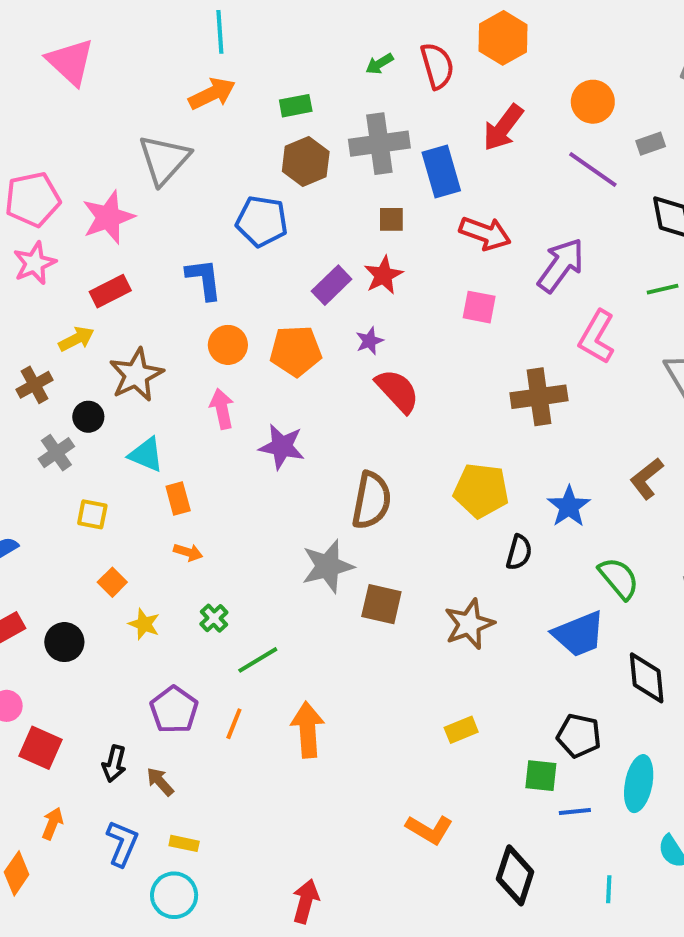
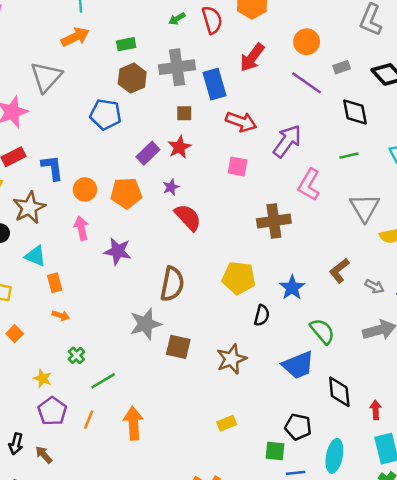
blue L-shape: (204, 279) -> (52, 168), moved
yellow star: (144, 624) -> (43, 378), moved

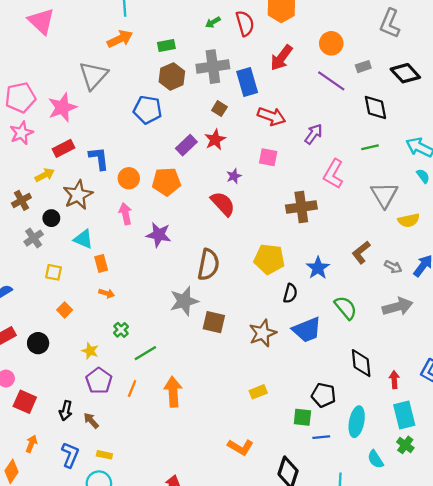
brown square: (184, 113) -> (219, 109), turned 32
purple arrow: (287, 141) -> (314, 134), size x0.7
purple star: (171, 187) -> (234, 176), moved
blue trapezoid: (298, 365) -> (307, 330), moved

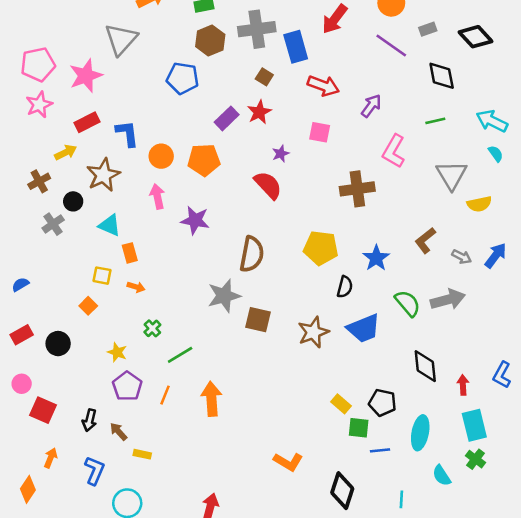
yellow square: (54, 272) -> (102, 276), moved
gray arrow: (398, 307) -> (448, 300), moved
yellow rectangle: (258, 392) -> (341, 404), moved, turned 63
yellow rectangle: (104, 455) -> (142, 454), moved

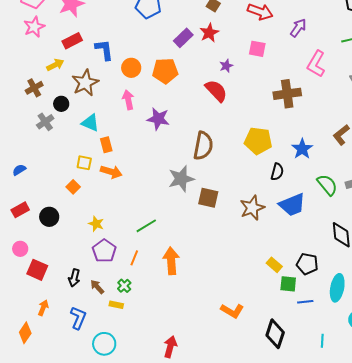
orange arrow: (136, 287) -> (111, 172), size x1.5
green cross: (152, 328) -> (124, 286), moved

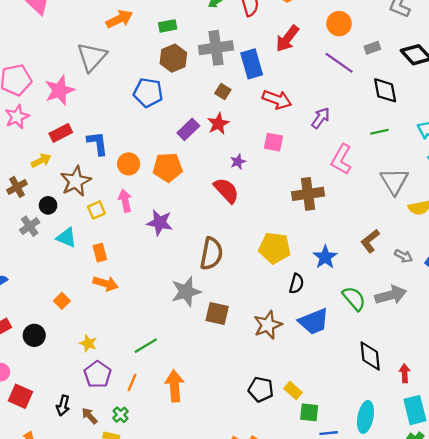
cyan triangle: (90, 123) -> (66, 238), moved
yellow square: (84, 163) -> (96, 210), moved, turned -35
black pentagon: (307, 264) -> (261, 389), moved

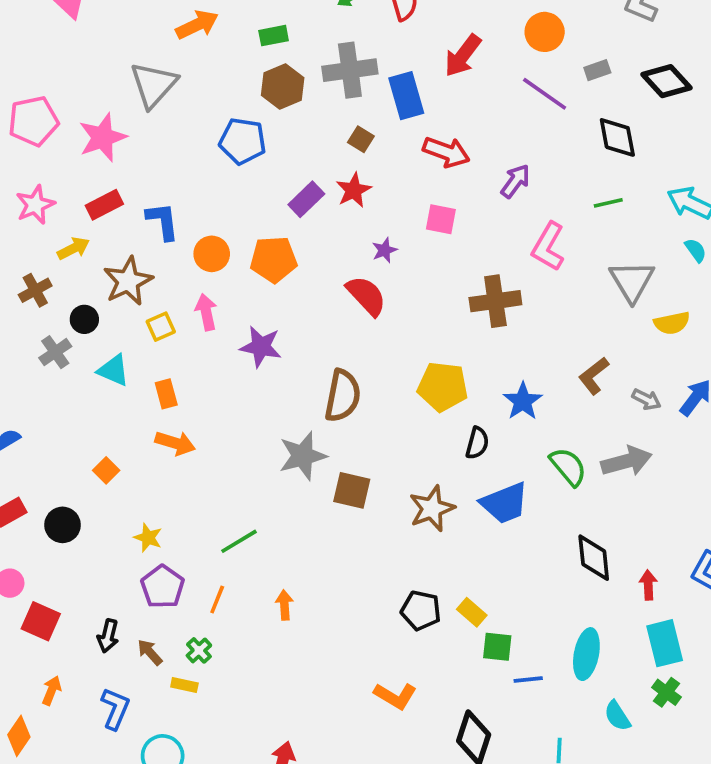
pink star: (17, 117) -> (35, 205), moved
orange arrow: (175, 386) -> (284, 605), size x0.6

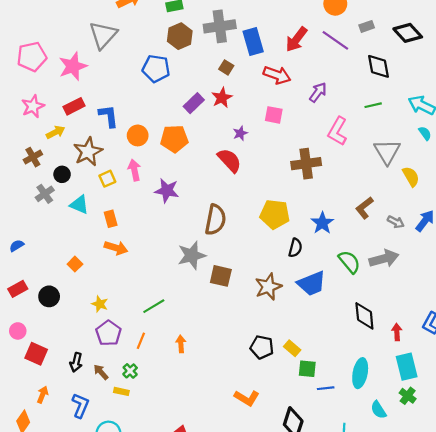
red arrow: (463, 56) -> (296, 39), moved
yellow semicircle: (672, 323) -> (411, 177), turned -108

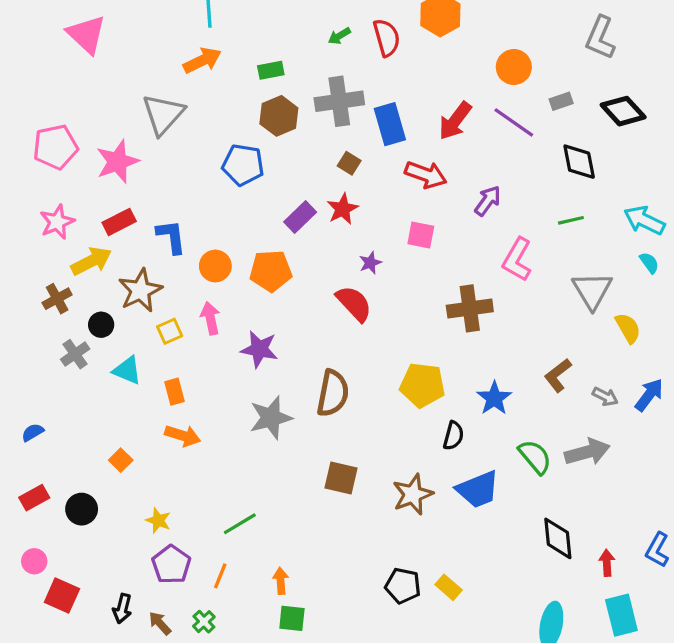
yellow arrow: (56, 132) -> (91, 261), size x1.4
gray star: (192, 255) -> (271, 418), moved
green square: (307, 369) -> (292, 618), moved

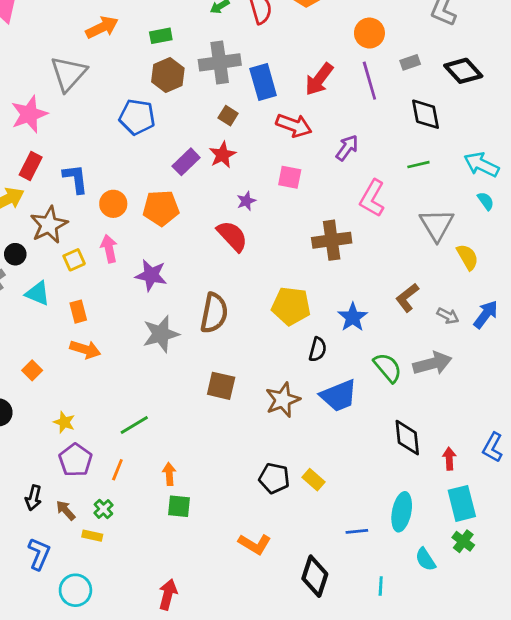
purple line: (514, 122) -> (369, 81), turned 39
red rectangle: (119, 222) -> (31, 166), turned -36

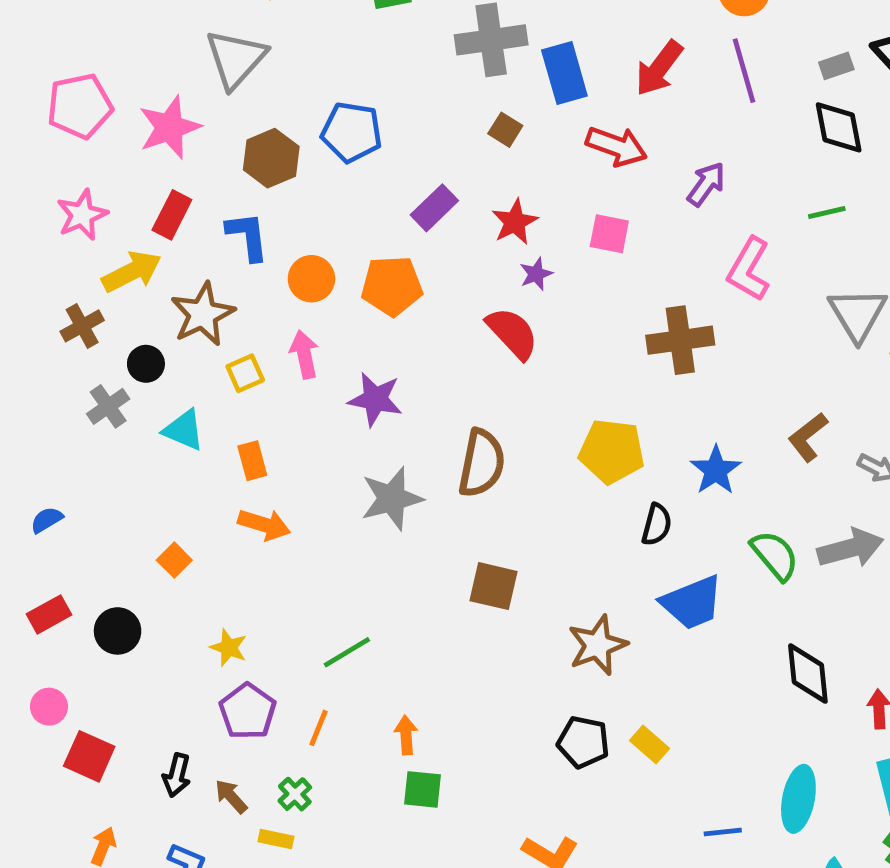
gray rectangle: (410, 62) -> (836, 66), moved
brown hexagon: (168, 75) -> (271, 158), moved
red star: (222, 155) -> (515, 222), moved
brown star: (283, 400) -> (597, 645), moved

